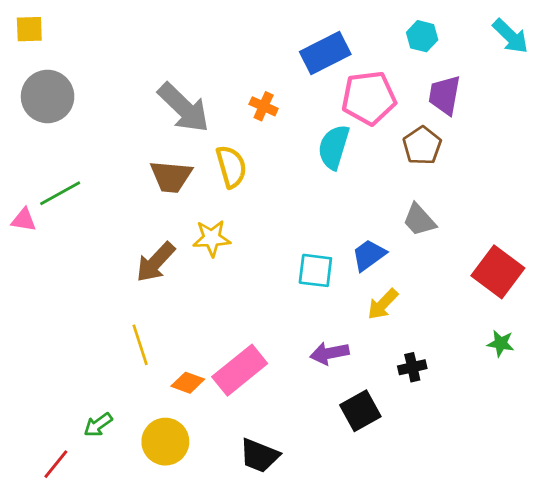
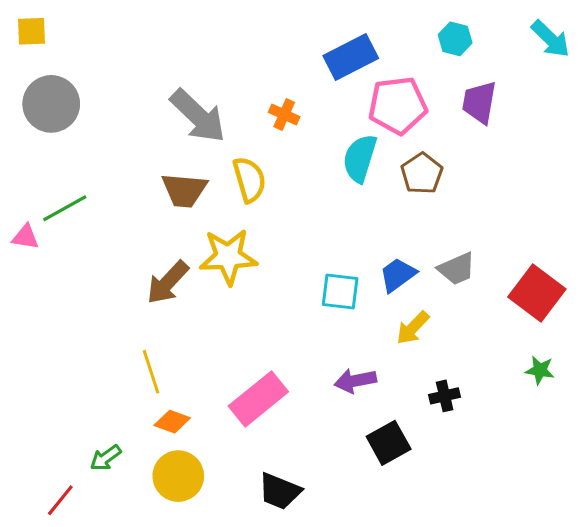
brown pentagon: (422, 146) -> (422, 173), moved
gray trapezoid: (419, 220) -> (457, 269), moved, turned -72
yellow star: (212, 238) -> (228, 257), size x1.4
orange diamond: (188, 383) -> (172, 422), moved

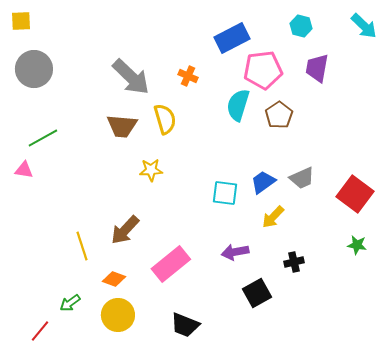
pink triangle: (25, 237) -> (24, 170), moved
yellow star: (228, 257) -> (151, 170), size x0.6
brown arrow: (168, 282) -> (125, 230), moved
yellow line: (151, 372) -> (82, 246), moved

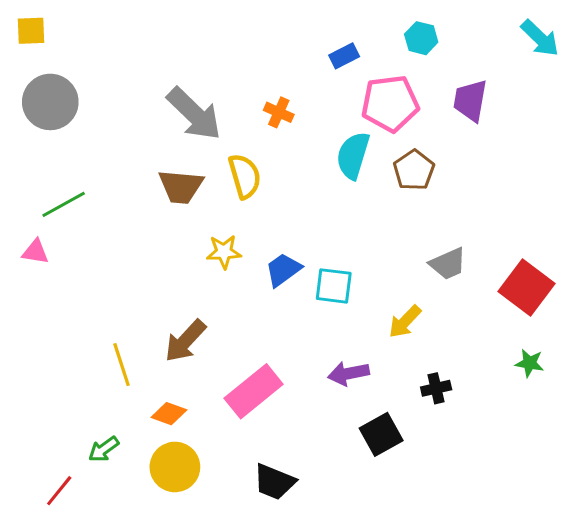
cyan hexagon: (301, 26) -> (421, 38), moved
blue rectangle: (232, 38) -> (344, 56), size x0.6
blue trapezoid: (263, 182) -> (283, 270), moved

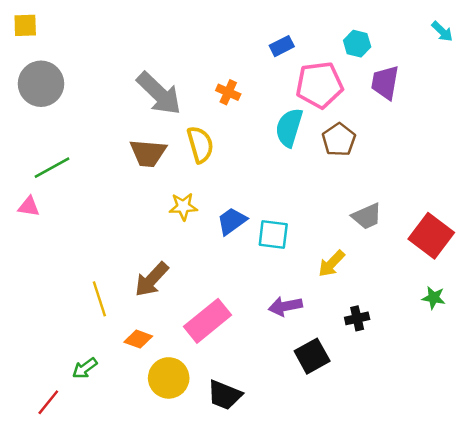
cyan hexagon: (421, 38) -> (357, 44), moved
cyan arrow: (540, 38) -> (442, 31), size x0.7
yellow circle: (175, 467) -> (169, 378), moved

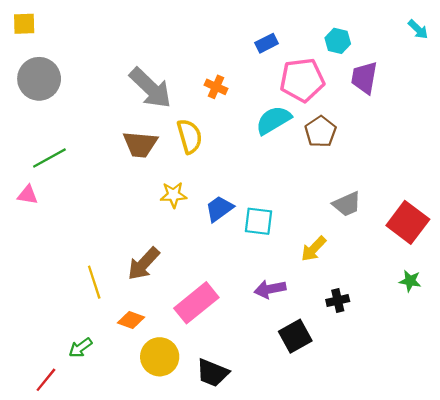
cyan semicircle: (289, 128) -> (273, 120), turned 42

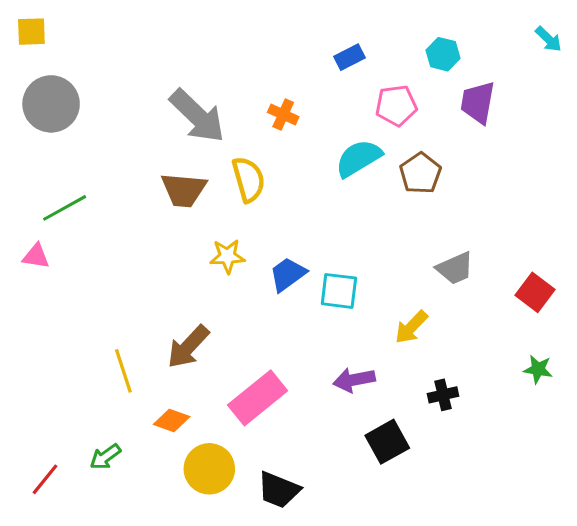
pink pentagon: (302, 80) -> (396, 105), size x0.7
red square: (408, 222) -> (535, 292), size x0.7
red line: (46, 380) -> (45, 479), moved

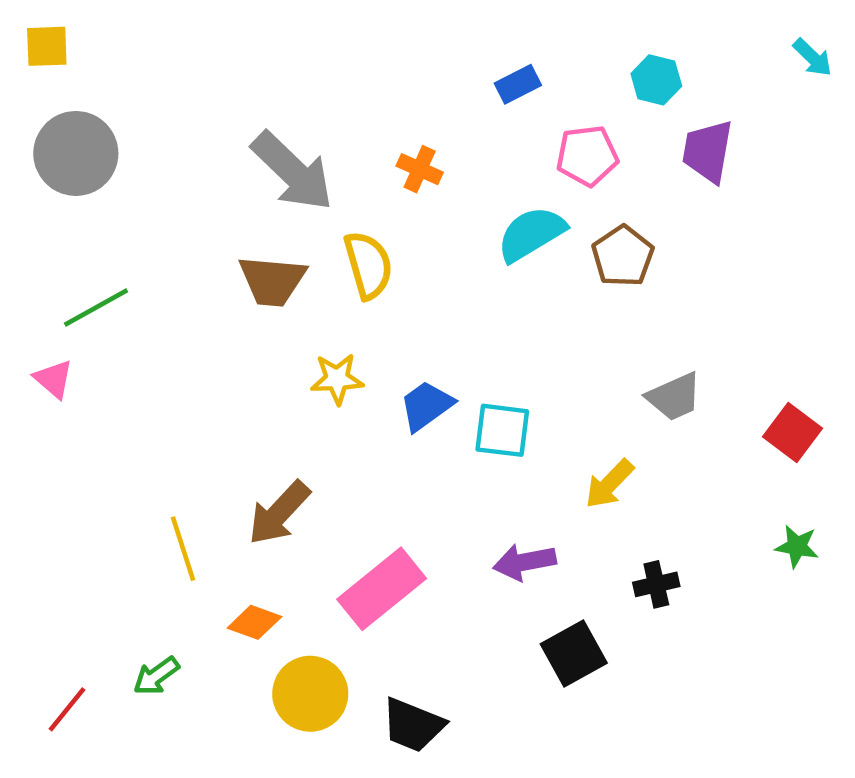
pink triangle: (36, 256) -> (54, 379), turned 32

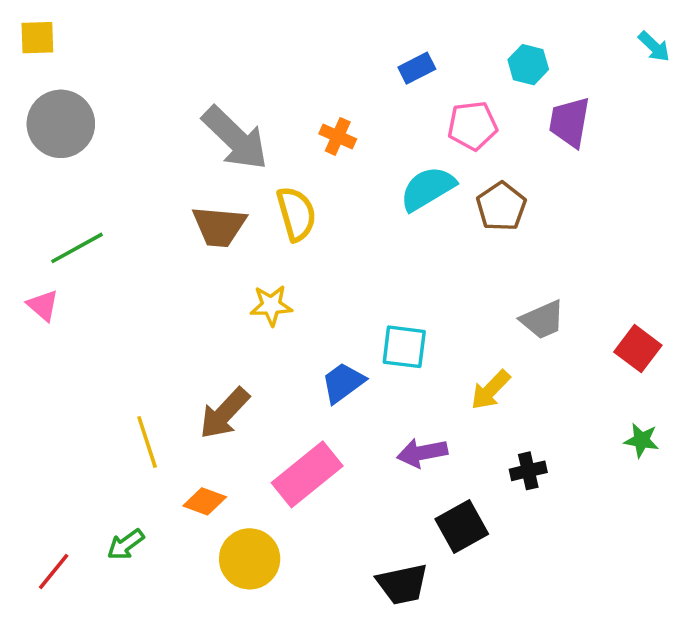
blue trapezoid: (426, 406) -> (343, 383), moved
black trapezoid: (413, 725) -> (402, 584), moved, turned -34

